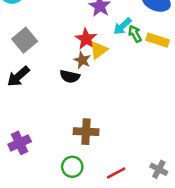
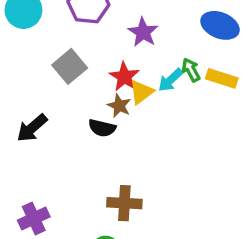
cyan arrow: (122, 26) -> (170, 80), moved
gray square: (25, 40) -> (70, 66), moved

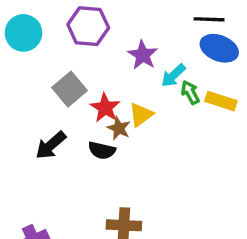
red star: (124, 77) -> (105, 108), moved
cyan arrow: (170, 80) -> (173, 75), moved
black arrow: (32, 128) -> (51, 145), moved

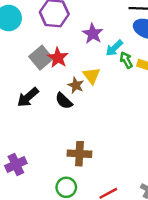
red star: (105, 108) -> (58, 58), moved
yellow triangle: (141, 115) -> (91, 76), turned -30
black semicircle: (102, 150) -> (64, 101), turned 30

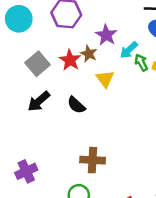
gray square: (41, 58) -> (38, 64), moved
brown star: (76, 85) -> (89, 54), moved

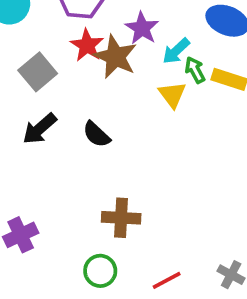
brown star: (89, 54) -> (115, 57), size x1.6
red star: (70, 60) -> (87, 45), moved
yellow triangle: (105, 79) -> (172, 95), moved

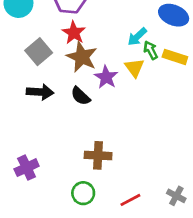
purple star: (142, 28) -> (106, 77), moved
brown star: (115, 57) -> (82, 57), moved
black arrow: (40, 129) -> (40, 92), turned -135

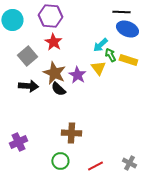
brown star: (82, 57) -> (54, 73), moved

